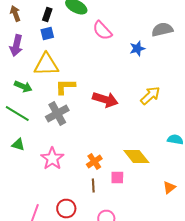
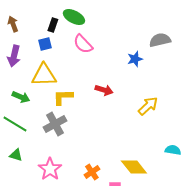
black rectangle: (47, 15) -> (53, 25), moved
pink semicircle: (102, 31) -> (83, 44), moved
red arrow: (105, 100) -> (104, 90), moved, size x0.7

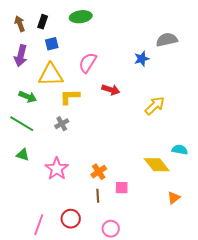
green ellipse: (74, 17) -> (81, 17), turned -35
black rectangle: (53, 25) -> (43, 22), moved
pink semicircle: (83, 44) -> (88, 63), moved, turned 75
gray cross: (55, 124) -> (62, 124), size x0.6
yellow diamond: (134, 167) -> (157, 165), moved

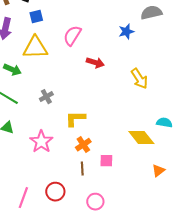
yellow L-shape: (70, 97) -> (75, 119), moved
yellow arrow: (155, 106) -> (139, 79), turned 100

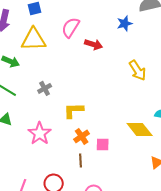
red arrow: (95, 63) -> (94, 44), moved
pink square: (106, 161) -> (103, 144), moved

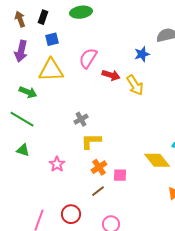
yellow arrow: (138, 70) -> (135, 85), moved
gray cross: (45, 88) -> (81, 119), moved
pink star: (40, 133) -> (57, 164), size x0.7
brown line: (81, 160) -> (98, 191), turned 56

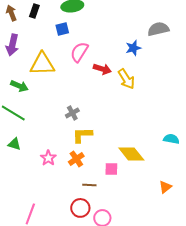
blue square: (52, 39) -> (62, 29), moved
yellow diamond: (157, 160) -> (131, 154), moved
orange cross: (99, 167) -> (76, 159), moved
brown line: (98, 191) -> (89, 185), turned 40
red circle: (71, 214) -> (80, 208), moved

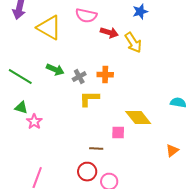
pink semicircle: (79, 52) -> (86, 16), turned -110
yellow triangle: (42, 64) -> (49, 28), turned 32
green arrow: (19, 86) -> (55, 70), moved
pink star: (48, 158) -> (34, 122), moved
orange cross: (76, 159) -> (105, 75), moved, turned 35

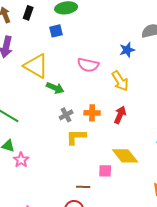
pink semicircle: (86, 16) -> (88, 65), moved
red arrow: (109, 33) -> (120, 115), moved, turned -84
green arrow: (55, 70) -> (55, 88), moved

